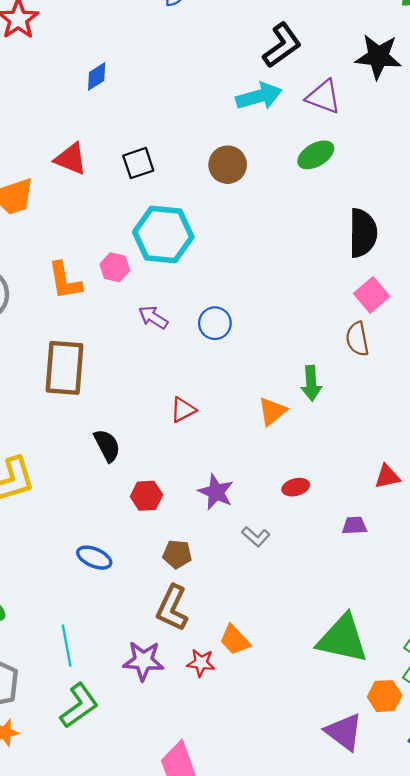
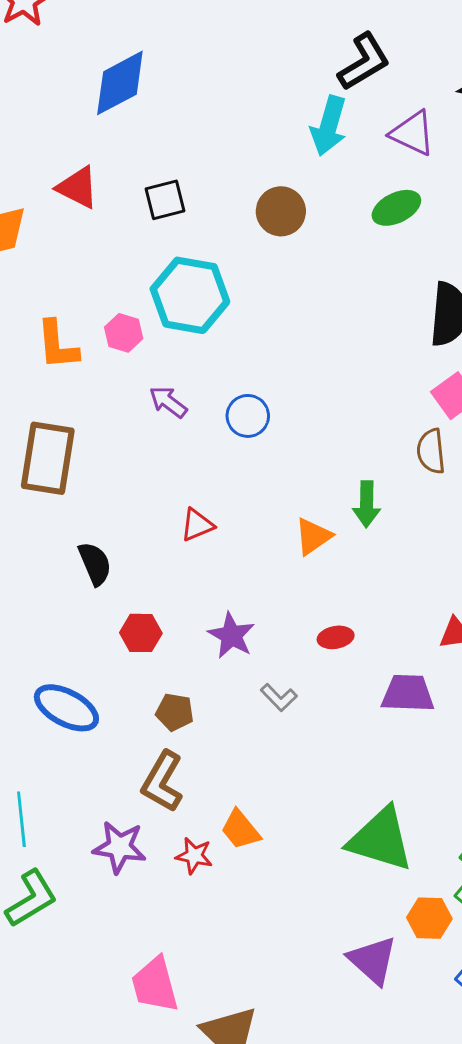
blue diamond: (97, 76) -> (120, 83), size x1.8
cyan arrow: (259, 96) -> (329, 126), turned 117
purple trapezoid: (354, 526) -> (408, 693), size x1.6
blue ellipse: (94, 558) -> (66, 708), size x1.4

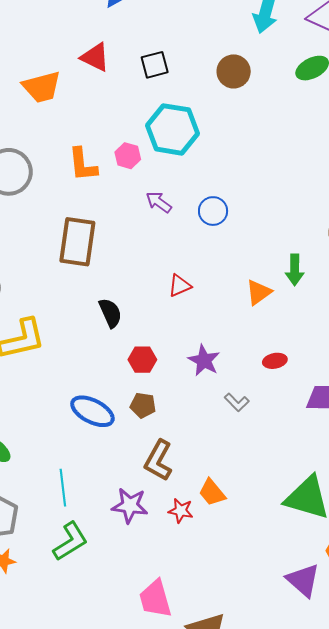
brown pentagon: (175, 712) -> (143, 405), moved

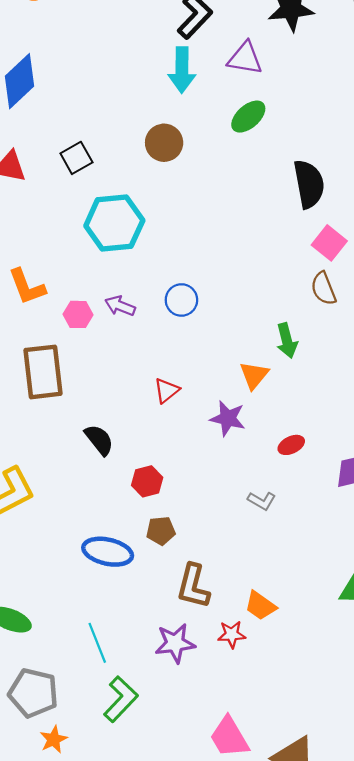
pink hexagon: (128, 156) -> (78, 314), moved
purple star: (204, 360) -> (228, 418), moved

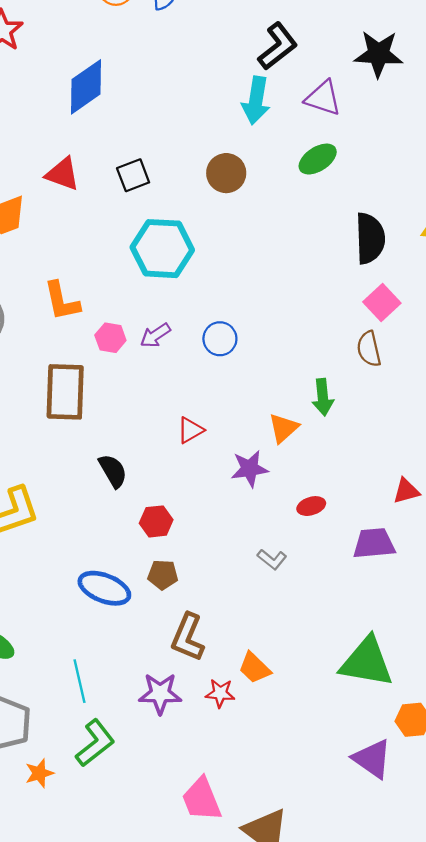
purple arrow: (120, 306) -> (155, 335), turned -64
purple star: (228, 418) -> (250, 469), turned -30
orange star: (54, 739) -> (39, 773), moved

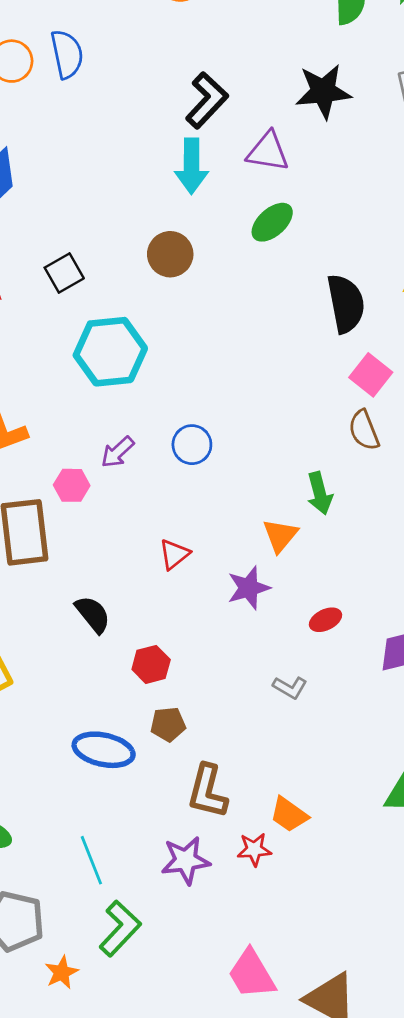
pink hexagon: (110, 338) -> (72, 485), moved

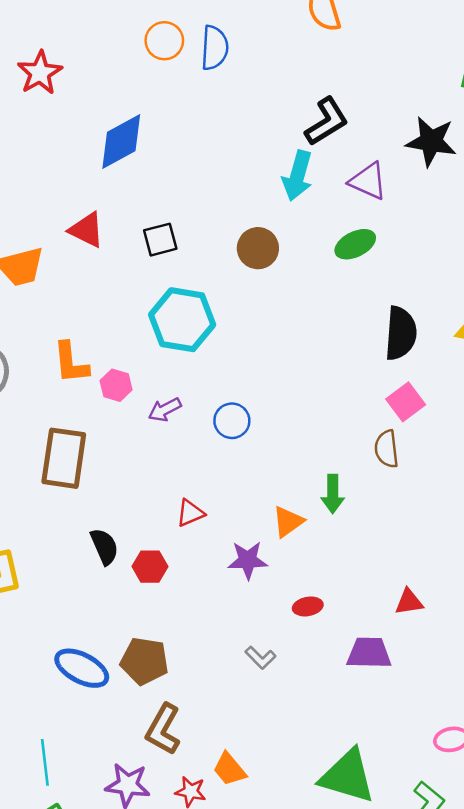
pink hexagon: (72, 485) -> (116, 385), moved
red hexagon: (151, 664) -> (150, 567), moved
brown pentagon: (168, 724) -> (144, 661), size x1.5

